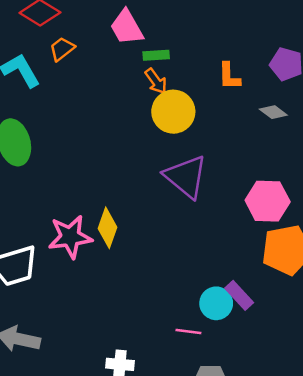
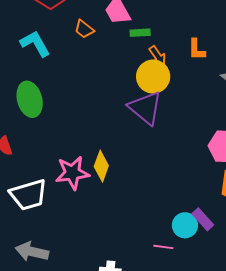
orange trapezoid: (62, 49) -> (84, 29), moved, turned -105
orange arrow: (156, 81) -> (158, 56), moved
purple triangle: (186, 177) -> (145, 108), moved

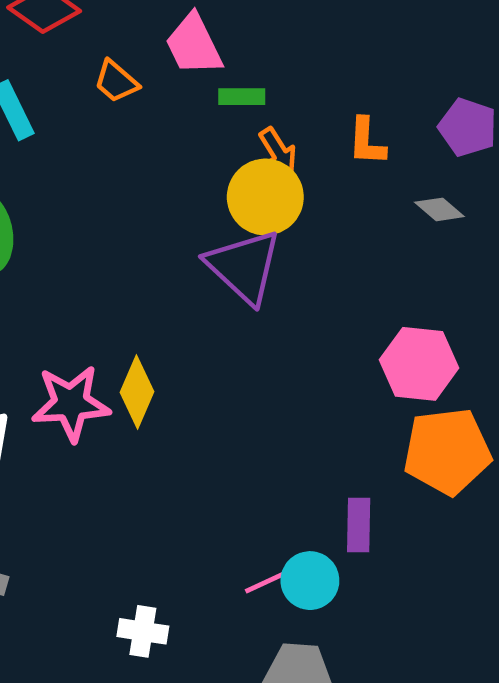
purple rectangle: (203, 219) -> (359, 525), turned 40
cyan circle: (185, 225) -> (310, 581), moved
pink line: (163, 247) -> (266, 582), turned -36

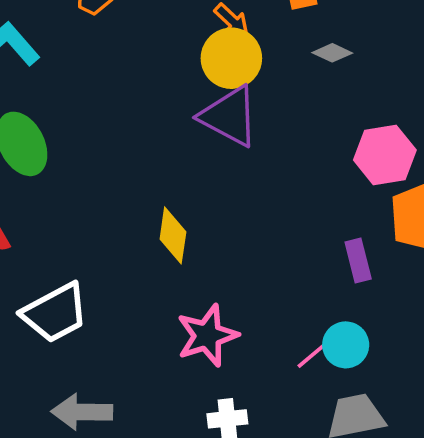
gray diamond: (439, 209) -> (332, 53), moved
pink star: (71, 403) -> (207, 336), moved
purple rectangle: (359, 525) -> (358, 261), moved

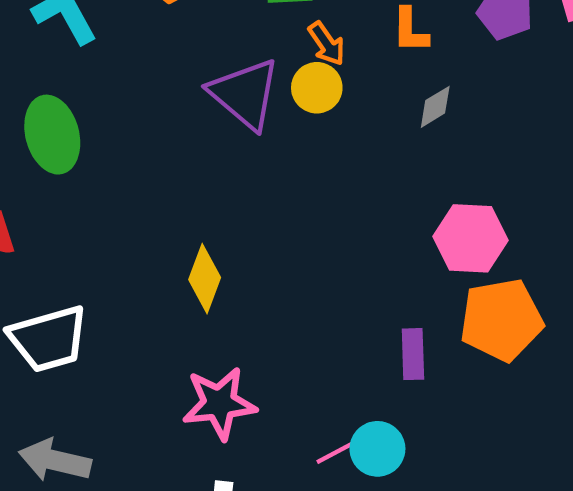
gray diamond: (332, 53) -> (435, 107), turned -69
yellow circle: (231, 58) -> (317, 88), size x0.7
purple triangle: (229, 116) -> (245, 94), moved

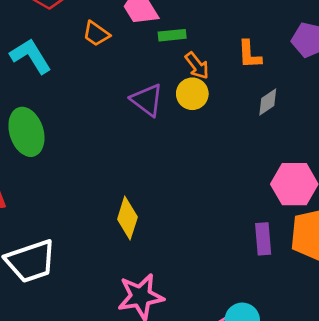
purple triangle: (245, 94) -> (147, 100), size x0.7
purple rectangle: (413, 354) -> (263, 239), moved

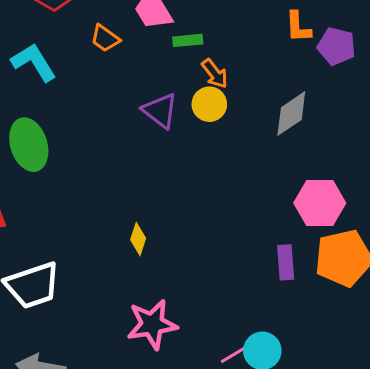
orange L-shape: (250, 54) -> (298, 27), moved
gray diamond: (268, 102) -> (291, 114), size x1.5
yellow diamond: (127, 218) -> (138, 239), size x0.7

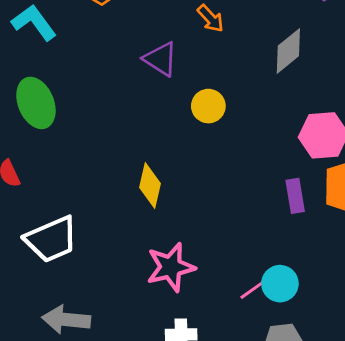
yellow circle: (209, 104) -> (208, 106), moved
yellow diamond: (138, 239) -> (150, 185), size x1.4

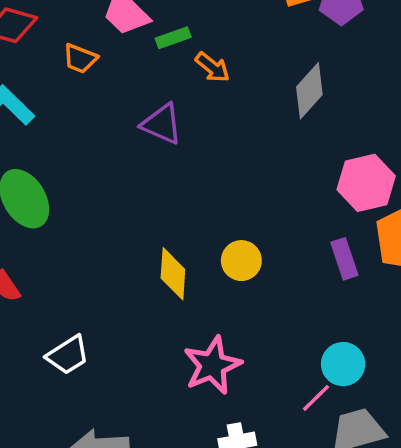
yellow circle: (208, 106) -> (241, 261), moved
white trapezoid: (51, 239) -> (68, 355), size x0.7
pink line: (253, 290) -> (316, 398), moved

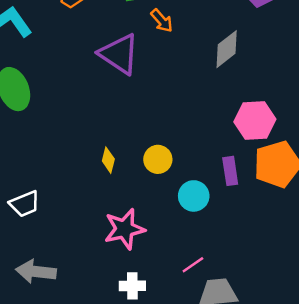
purple triangle: (162, 124) -> (119, 54), size x1.4
yellow diamond: (173, 274) -> (108, 160), size x0.7
cyan circle: (343, 364) -> (194, 196), moved

